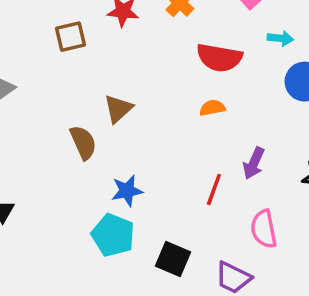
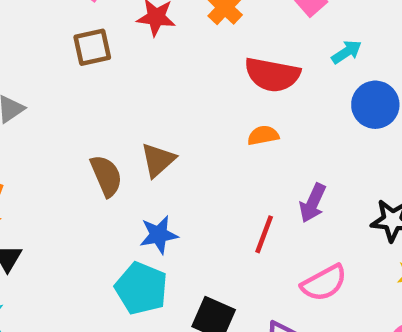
cyan arrow: (280, 38) -> (347, 52), turned -40
brown triangle: (118, 109) -> (158, 160), moved
pink semicircle: (264, 229) -> (324, 283), turned -108

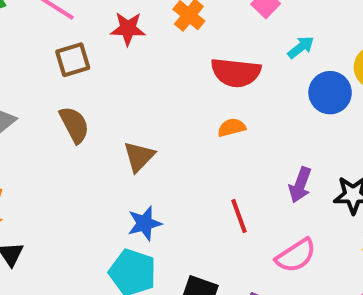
brown semicircle: (106, 176) -> (74, 125), moved
purple arrow: (313, 203) -> (300, 185), moved
red line: (264, 234) -> (239, 216), turned -36

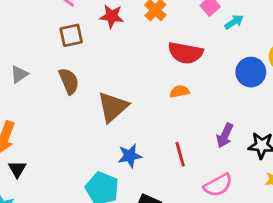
cyan arrow: (301, 47) -> (234, 22), moved
brown triangle: (139, 156) -> (113, 107), size x1.4
blue star: (145, 223) -> (130, 156), moved

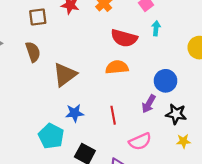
cyan arrow: (234, 22) -> (156, 28), moved, turned -56
blue circle: (251, 72) -> (166, 81), moved
orange semicircle: (180, 91) -> (117, 67), size x1.5

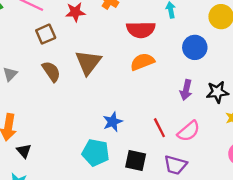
brown triangle: (65, 75) -> (88, 62), moved
blue circle: (166, 81) -> (195, 47), moved
red line: (113, 115) -> (159, 128), moved

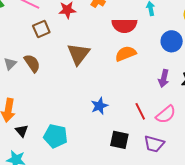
brown semicircle: (51, 71) -> (32, 63), moved
cyan pentagon: (96, 153) -> (56, 136), moved

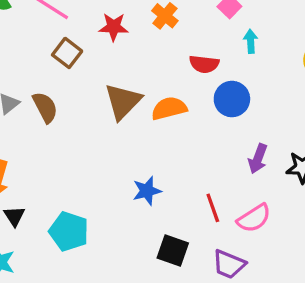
red semicircle: (124, 26) -> (204, 64), size x0.7
brown square: (41, 29) -> (67, 53), turned -36
blue circle: (172, 41) -> (232, 99), moved
orange semicircle: (126, 54) -> (169, 108), moved

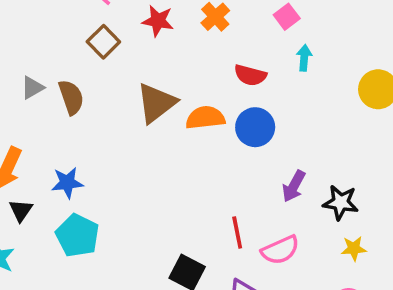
blue circle: (232, 99) -> (255, 127), moved
blue star: (147, 191) -> (67, 183), moved

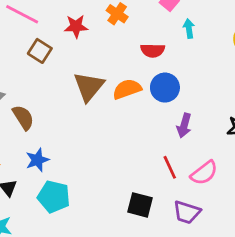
brown semicircle: (71, 97) -> (23, 117), moved
purple arrow: (294, 186) -> (184, 125), moved

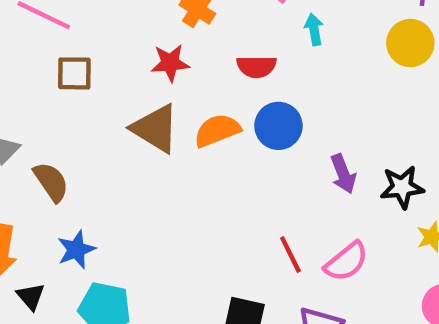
red star: (76, 26) -> (170, 63), moved
brown square: (40, 51) -> (74, 73), turned -30
brown triangle: (89, 87) -> (155, 128), turned -36
purple arrow: (184, 125) -> (343, 174), moved, turned -35

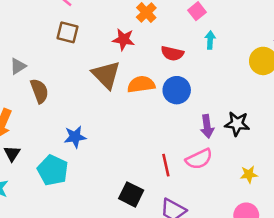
black star: (402, 187) -> (237, 124), moved
blue star: (76, 250) -> (75, 137), moved
pink semicircle: (346, 262) -> (199, 159), moved

